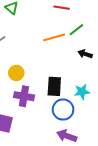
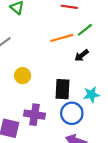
black arrow: (85, 54) -> (82, 55), moved, turned -56
purple cross: (24, 96) -> (35, 115), moved

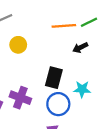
yellow circle: (23, 76) -> (18, 45), moved

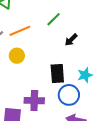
green line: (89, 22) -> (54, 19), moved
orange line: (64, 26) -> (20, 31), moved

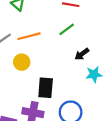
black rectangle: (57, 73) -> (46, 88), moved
cyan star: (85, 75) -> (94, 74), moved

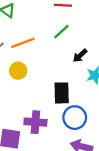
black rectangle: (46, 88) -> (62, 93), moved

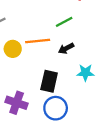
orange line: (23, 43) -> (38, 41), moved
black arrow: (80, 56) -> (66, 48), moved

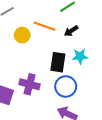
orange line: (38, 41) -> (45, 26), turned 30
cyan star: (85, 73) -> (80, 56), moved

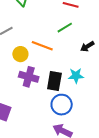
black arrow: (71, 31) -> (87, 46), moved
purple cross: (30, 84) -> (29, 77), moved

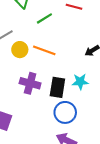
green line: (65, 28) -> (44, 18), moved
yellow circle: (20, 54) -> (20, 50), moved

